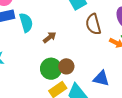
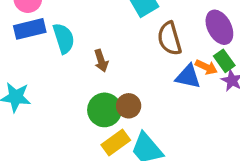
brown arrow: (50, 37) -> (101, 61), turned 112
blue triangle: (101, 78) -> (188, 76), moved

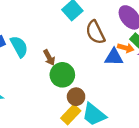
brown circle: (129, 106) -> (76, 97), moved
green circle: (105, 110) -> (62, 75), moved

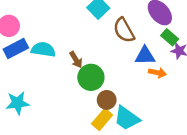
cyan semicircle: (19, 47) -> (43, 49), turned -50
orange arrow: (126, 48) -> (157, 73), moved

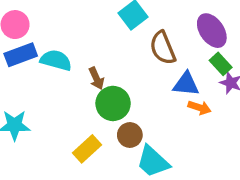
yellow rectangle: (102, 119) -> (87, 149), moved

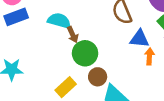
cyan semicircle: (56, 60) -> (59, 21), moved
orange arrow: (199, 108) -> (149, 56), turned -105

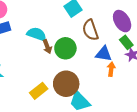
green circle: (85, 53) -> (65, 48), moved
brown circle: (98, 77) -> (66, 84), size x1.6

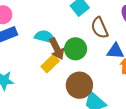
brown arrow: (47, 47) -> (57, 49), size x1.5
yellow rectangle: (39, 91) -> (50, 64), moved

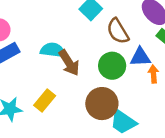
green circle: (76, 49) -> (112, 66), moved
yellow rectangle: (50, 64) -> (45, 101), moved

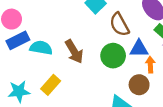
cyan semicircle: (53, 50) -> (41, 48), moved
brown circle: (102, 104) -> (139, 85), moved, size x0.7

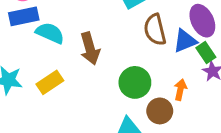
blue triangle: (139, 49) -> (185, 41), moved, turned -36
green circle: (113, 56) -> (135, 82), moved

